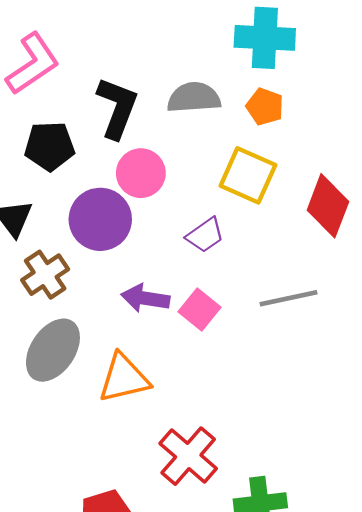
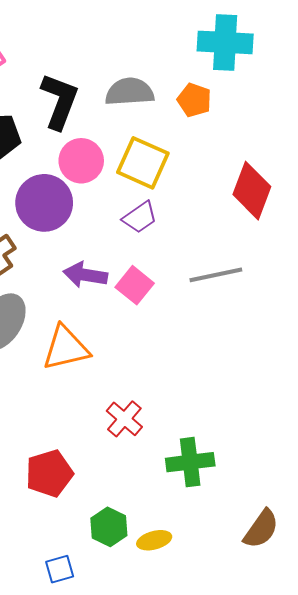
cyan cross: (265, 38) -> (225, 42), moved
yellow square: (248, 175) -> (143, 163), moved
red cross: (188, 456) -> (124, 419), size x0.7

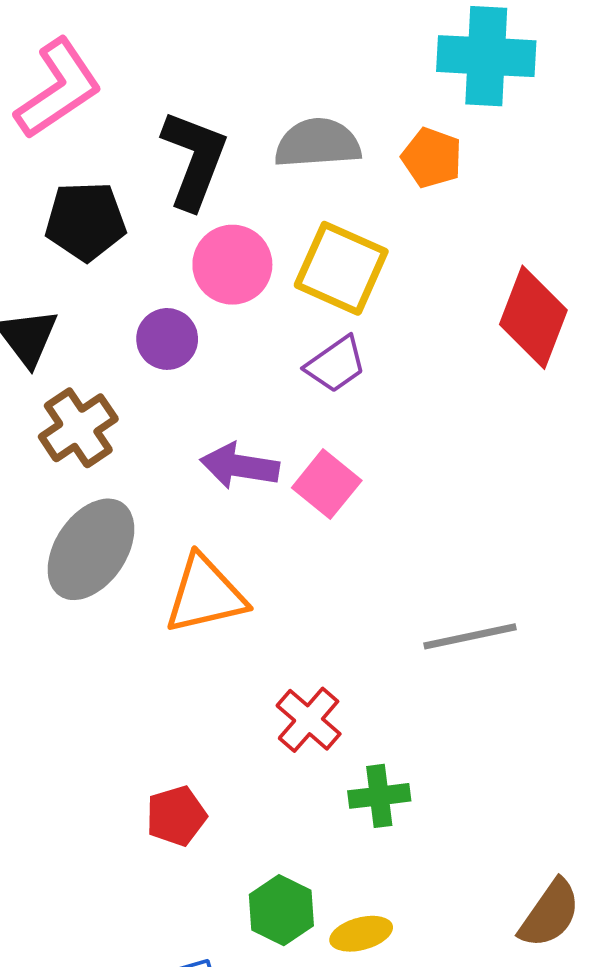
purple circle: (44, 203) -> (167, 339), size x0.6
gray line: (216, 275) -> (470, 636), moved
green cross: (190, 462) -> (379, 796), moved, size x0.7
red pentagon: (49, 473) -> (176, 816), size x0.7

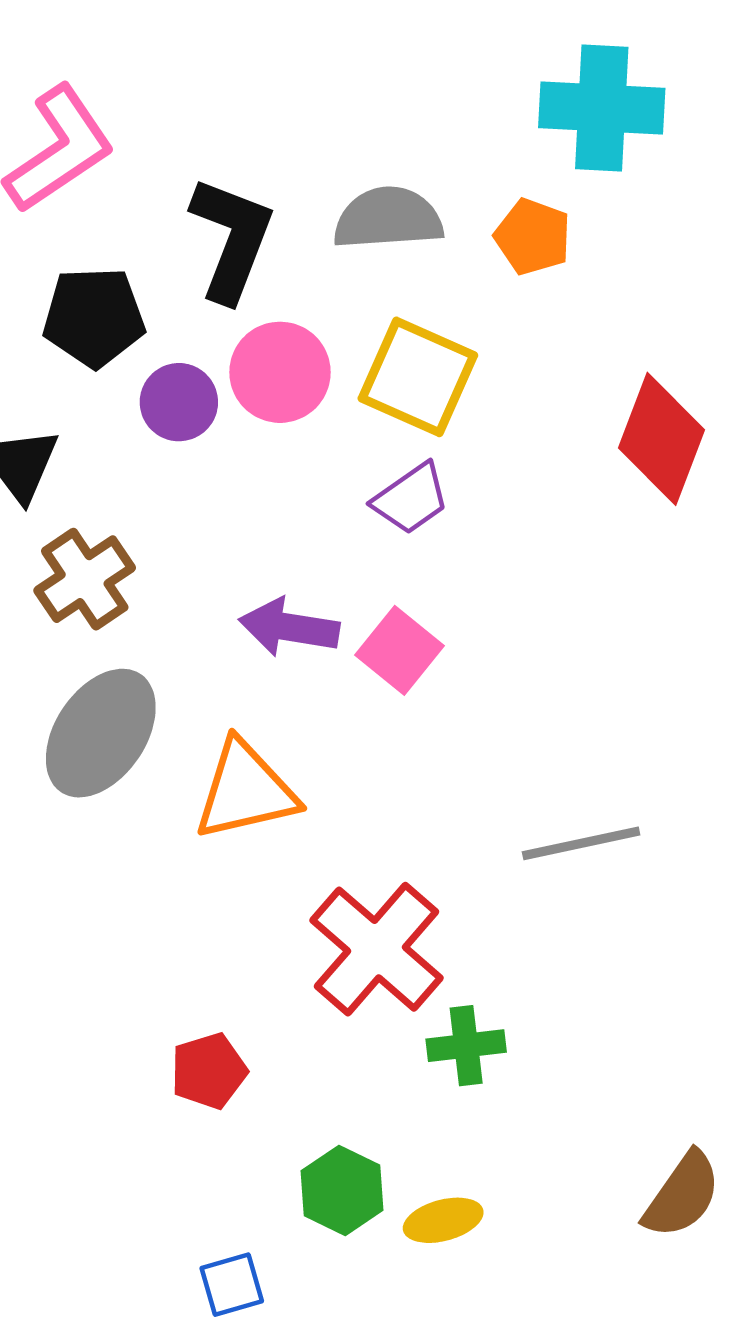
purple circle: (167, 339) -> (179, 402), moved
red cross: (309, 720) -> (377, 949), size x1.6

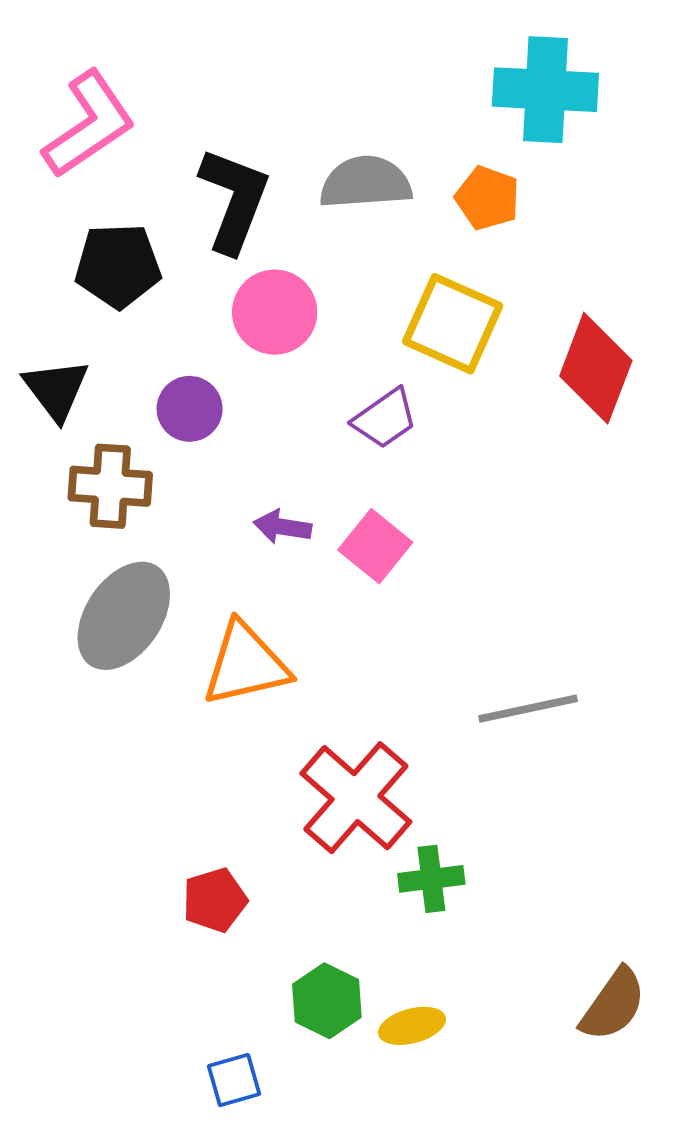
yellow square: (418, 377) -> (453, 324), moved
purple circle: (179, 402) -> (190, 409), moved
brown cross: (85, 579) -> (110, 486), turned 38
purple arrow: (289, 627) -> (282, 527), size x0.7

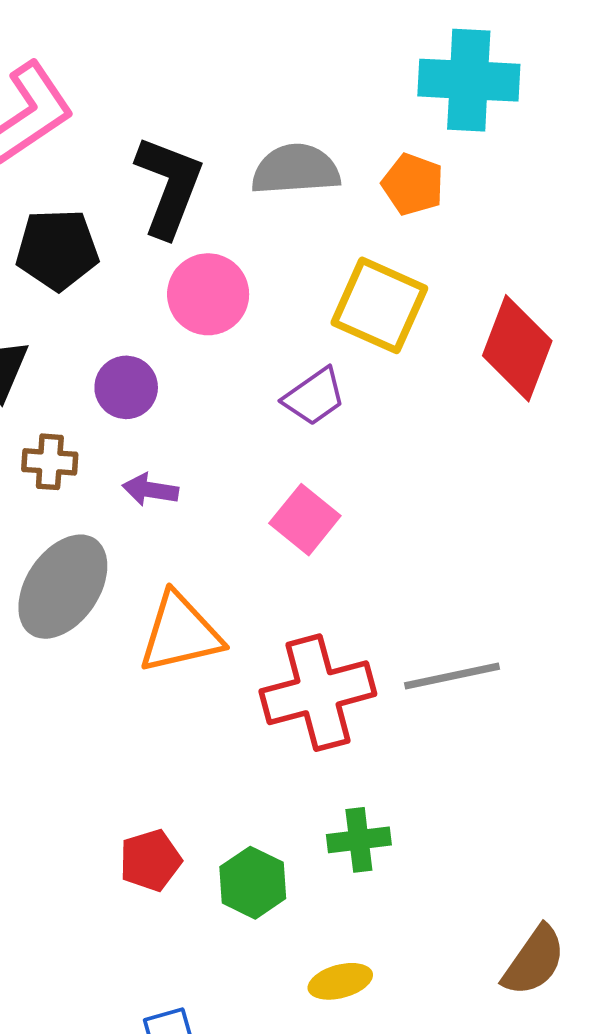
brown cross: (110, 486) -> (50, 462), size x0.7
purple arrow: (282, 527) -> (150, 490), moved
red cross: (356, 798) -> (318, 693), moved, turned 34
green hexagon: (327, 1001) -> (253, 883), moved

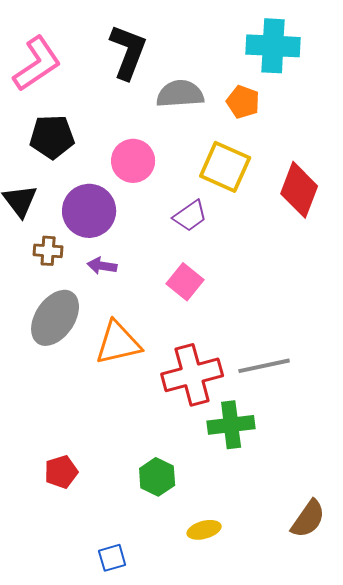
black L-shape: (169, 186) -> (128, 52), moved
purple circle: (126, 387) -> (89, 211), size x1.6
green cross: (359, 840) -> (231, 425), moved, size x1.4
red pentagon: (150, 860) -> (61, 472), moved

